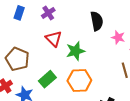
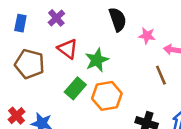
brown pentagon: (17, 59) -> (29, 64), moved
green rectangle: (47, 79) -> (75, 88), moved

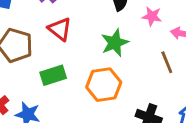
green star: (97, 60) -> (115, 43), moved
green rectangle: (75, 88) -> (53, 75), moved, turned 30

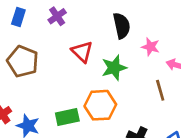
red triangle: (60, 29) -> (82, 52), moved
green rectangle: (53, 75) -> (67, 117), moved

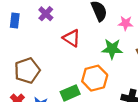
brown pentagon: (23, 61) -> (27, 71), moved, turned -30
green star: (114, 68) -> (112, 49), moved, turned 30

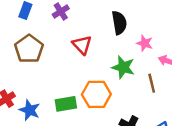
brown pentagon: (27, 71) -> (29, 49), moved, turned -30

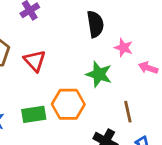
red triangle: (82, 45) -> (35, 61), moved
brown line: (152, 83) -> (128, 112), moved

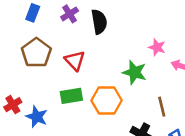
black semicircle: (95, 24) -> (99, 22), moved
green rectangle: (34, 114) -> (71, 96), moved

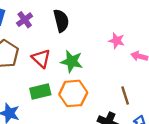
purple cross: (70, 14) -> (25, 20), moved
green star: (135, 72) -> (72, 61), moved

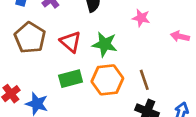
pink star: (117, 41) -> (141, 18), moved
brown line: (125, 95) -> (144, 80), moved

